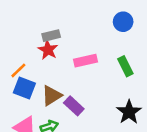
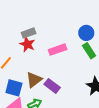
blue circle: (123, 22) -> (86, 33), moved
blue square: (24, 88) -> (14, 88), moved

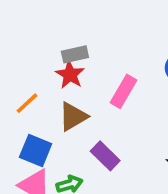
pink rectangle: (58, 50) -> (124, 91), turned -48
brown triangle: (34, 80) -> (73, 117), moved

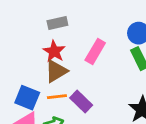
red star: (70, 75) -> (54, 51), moved
orange line: (27, 103) -> (57, 97), moved, turned 36

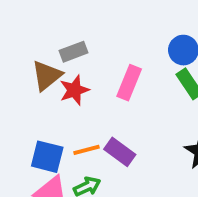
red star: (54, 51) -> (74, 90), turned 30
brown triangle: (56, 71) -> (47, 76), moved

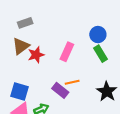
gray rectangle: (73, 52) -> (25, 23), moved
orange line: (87, 150) -> (72, 82), moved

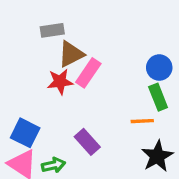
brown triangle: (21, 46) -> (71, 54), moved
pink rectangle: (67, 52) -> (88, 73), moved
orange line: (72, 82) -> (142, 121), moved

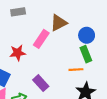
brown triangle: (71, 54) -> (59, 23), moved
red star: (60, 82) -> (18, 53), moved

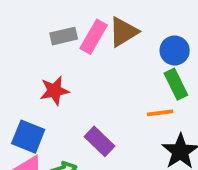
gray rectangle: (18, 12) -> (64, 36), moved
pink rectangle: (41, 39) -> (94, 37), moved

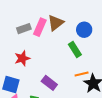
green rectangle: (176, 84) -> (75, 49), moved
orange line: (160, 113) -> (82, 74), moved

